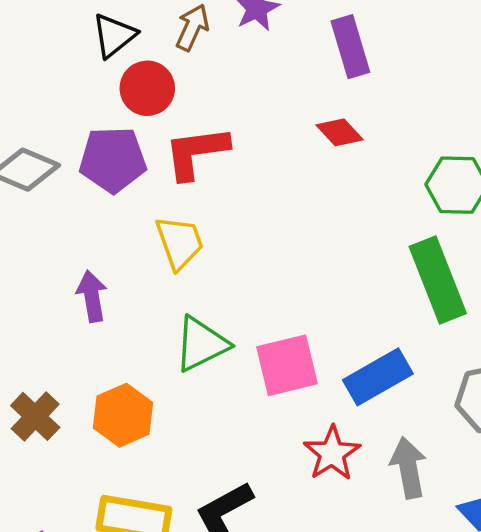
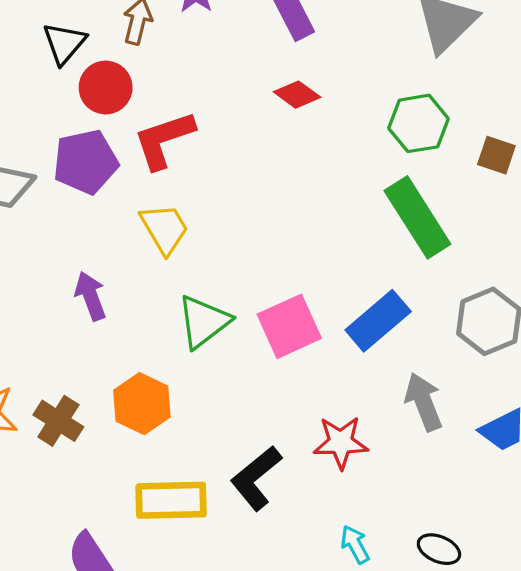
red star: (332, 453) -> (341, 442), moved, turned -30

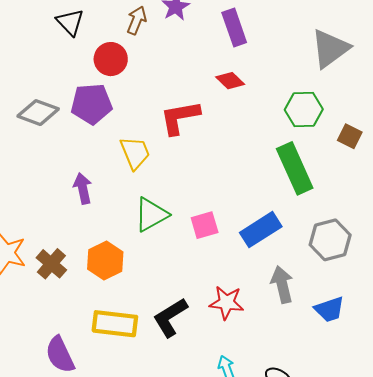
black triangle: (64, 43) -> (70, 22), moved, turned -32
red L-shape: (164, 140) -> (180, 117), moved
pink square: (289, 326) -> (205, 225), size x0.7

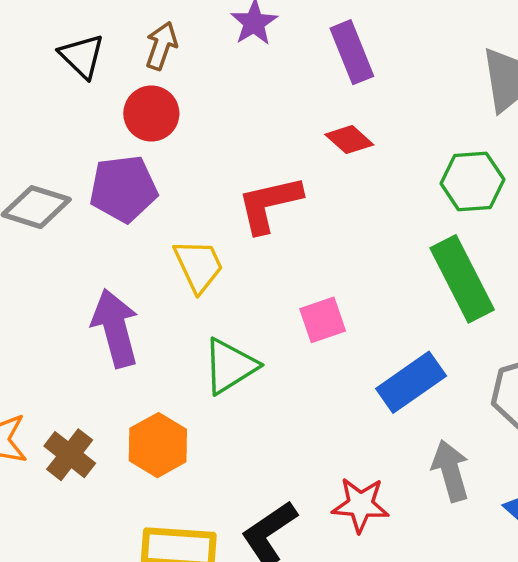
brown arrow: (137, 20) -> (161, 46), moved
purple arrow: (83, 188) -> (115, 328), size x1.5
pink square: (205, 225) -> (323, 320), moved

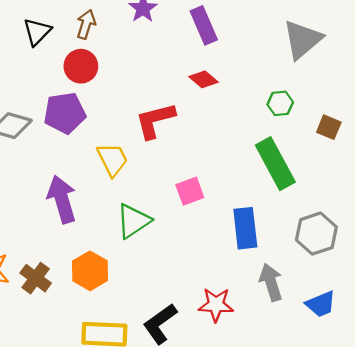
black triangle: (82, 56) -> (37, 32), turned 32
green hexagon: (472, 181) -> (280, 103), size x0.7
blue rectangle: (411, 382) -> (245, 228), turned -60

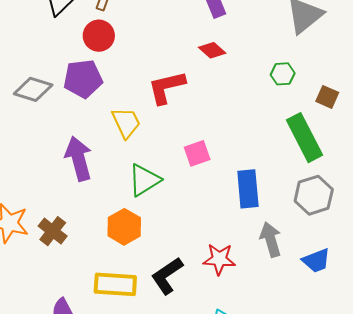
green rectangle: (275, 164) -> (304, 138), moved
orange hexagon: (90, 271) -> (124, 227), moved

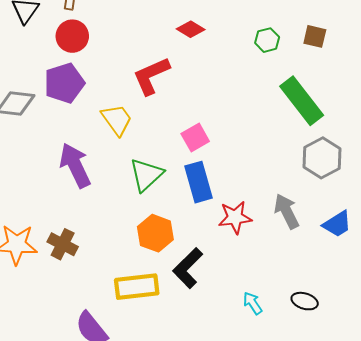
brown square: (327, 97) -> (315, 36), moved
blue rectangle: (248, 189) -> (198, 182), moved
orange hexagon: (124, 227) -> (155, 233), moved
red star: (219, 259) -> (235, 217), moved

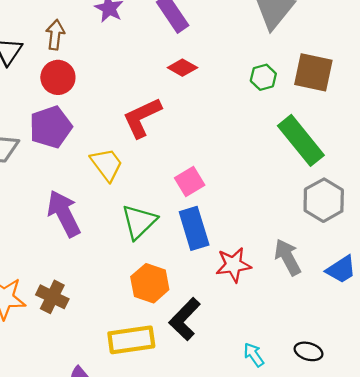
brown square: (315, 36) -> (313, 72), size x1.6

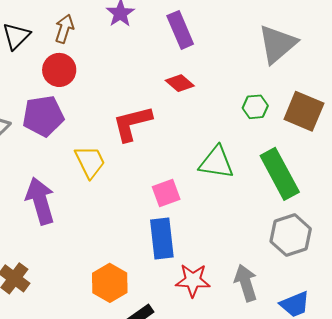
green triangle: (139, 222) -> (216, 162), moved, turned 42

